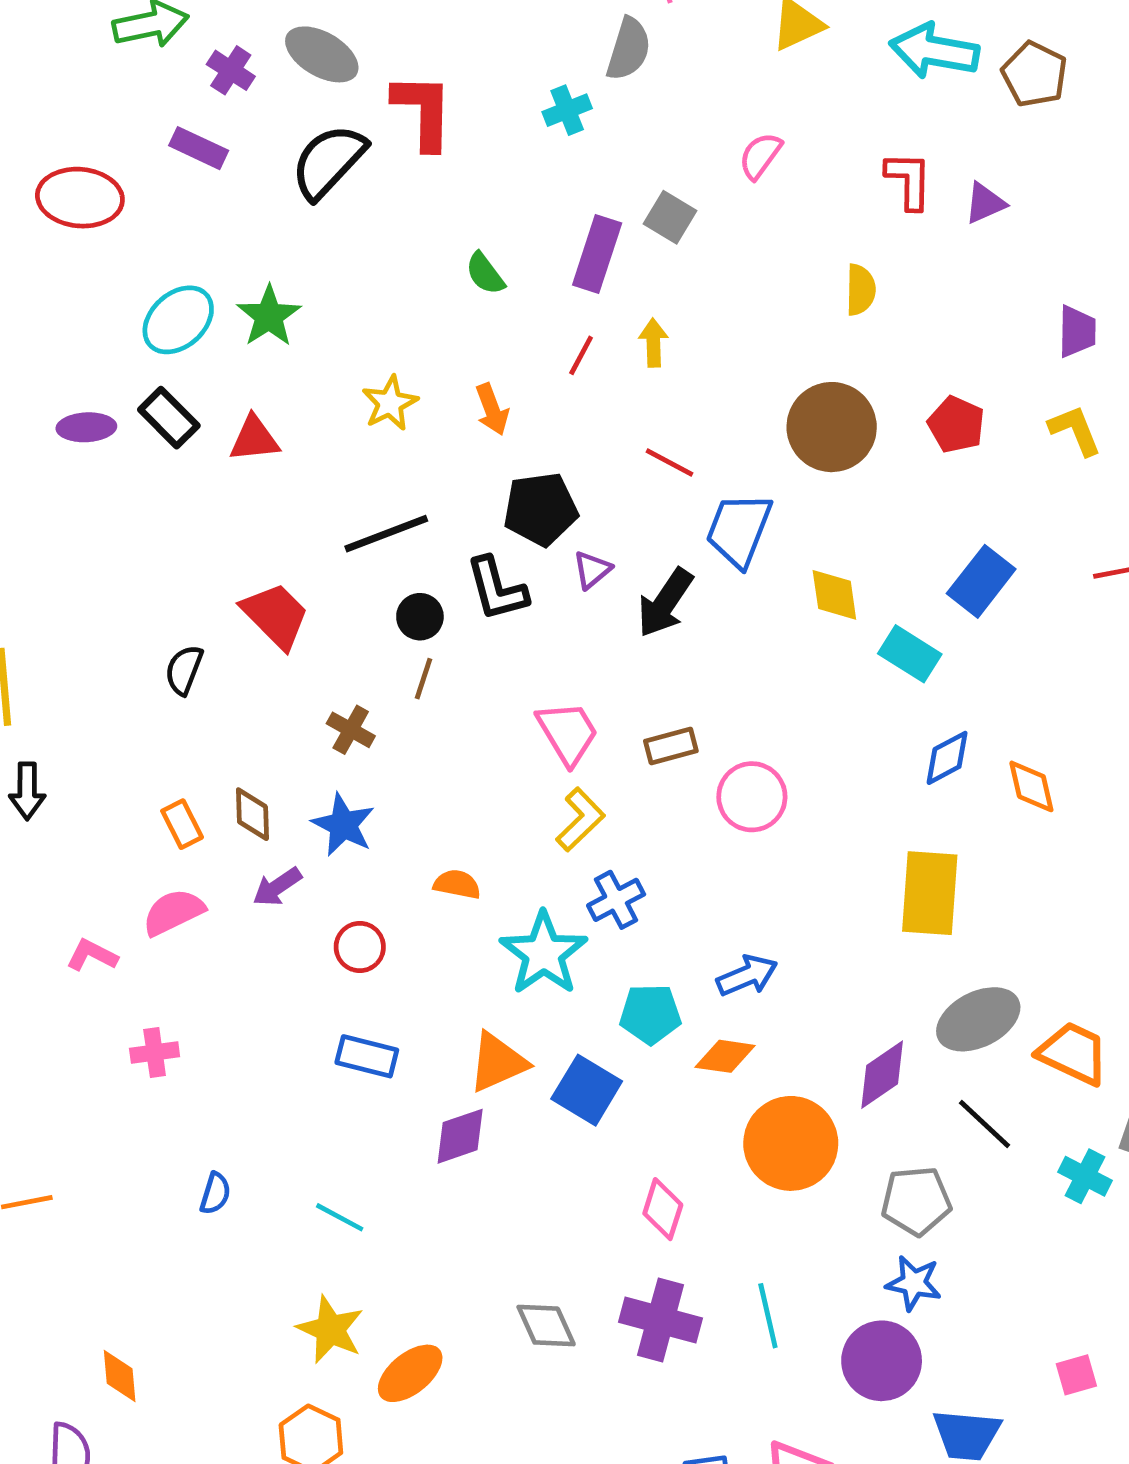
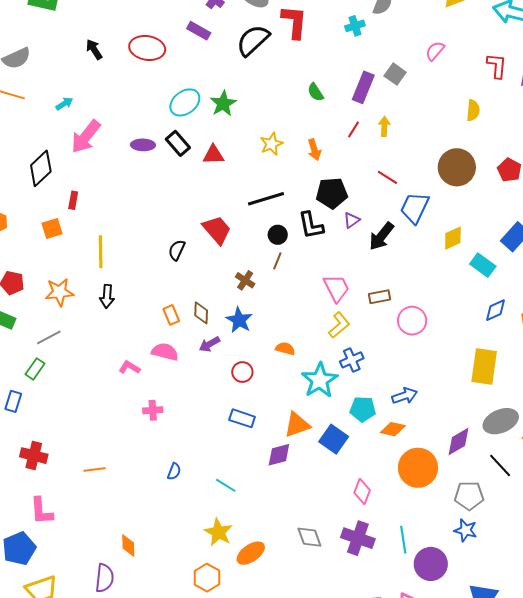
yellow diamond: (834, 595) -> (453, 238), turned 70
pink semicircle: (173, 912) -> (165, 352), turned 36
purple circle: (882, 1361) -> (431, 564), moved

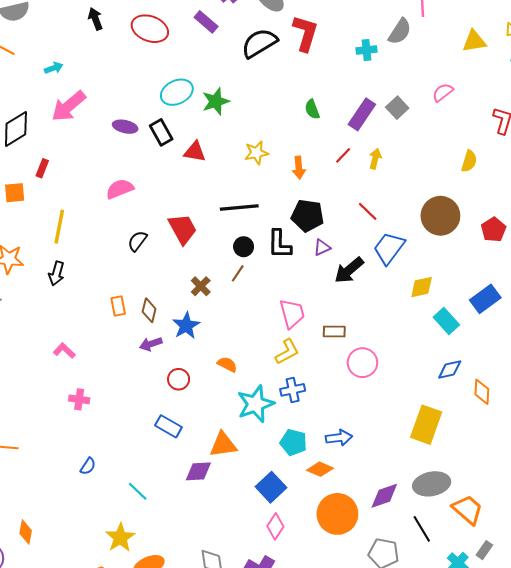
pink semicircle: (165, 352) -> (120, 189), moved, turned -48
blue square: (334, 439) -> (271, 487), moved

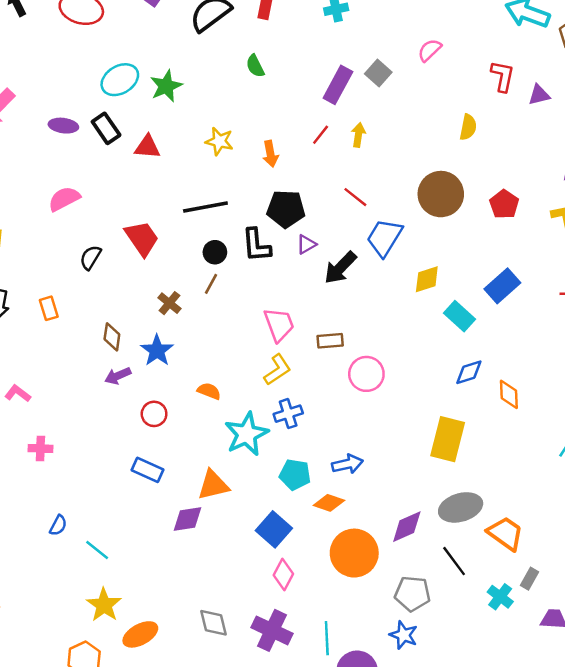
green semicircle: (312, 109) -> (255, 66), moved
yellow star: (256, 153) -> (219, 141), turned 30
orange rectangle: (118, 306) -> (49, 308), moved
cyan line: (138, 491) -> (97, 550), moved

